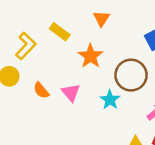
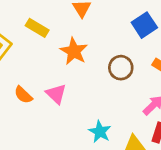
brown circle: (131, 75) -> (121, 68), size x0.7
cyan star: (110, 100) -> (100, 132), moved

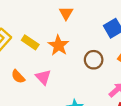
yellow rectangle: (37, 28) -> (30, 42), moved

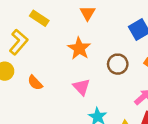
yellow rectangle: (30, 42) -> (39, 18), moved
pink triangle: (43, 77) -> (82, 87), moved

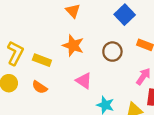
yellow rectangle: (39, 18) -> (42, 60), moved

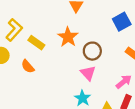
brown circle: (112, 52) -> (92, 51), moved
pink triangle: (84, 81) -> (88, 73), moved

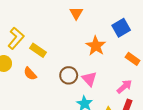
orange star: (68, 37) -> (96, 46), moved
brown circle: (92, 51) -> (69, 75), moved

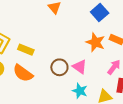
orange star: (96, 46) -> (95, 42), moved
orange semicircle: (30, 74) -> (23, 73), size x1.5

